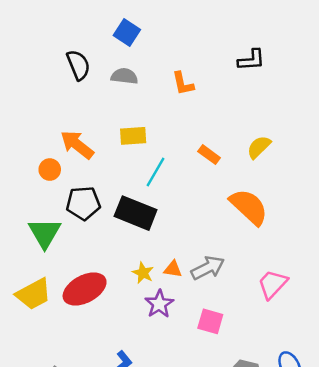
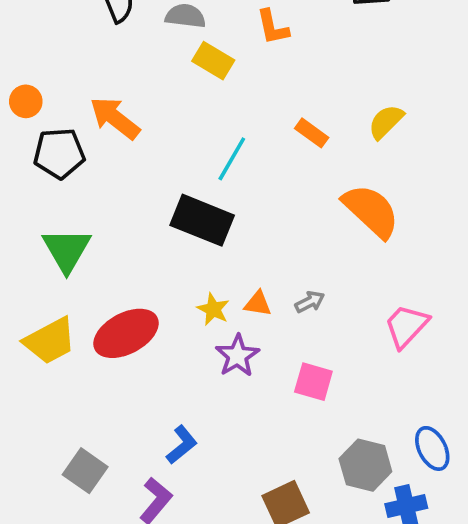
yellow rectangle: (133, 136) -> (213, 61), moved, turned 35
orange circle: (50, 170) -> (26, 101), moved
black pentagon: (83, 203) -> (59, 153), moved
gray arrow: (208, 268) -> (310, 302), size x0.6

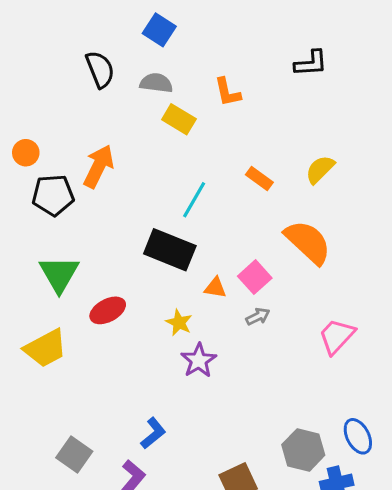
orange arrow: (115, 118) -> (99, 166), turned 78
orange triangle: (258, 304) -> (215, 288), moved
red ellipse: (126, 333) -> (108, 310), moved, size x0.7
pink square: (313, 382) -> (255, 277), moved, turned 32

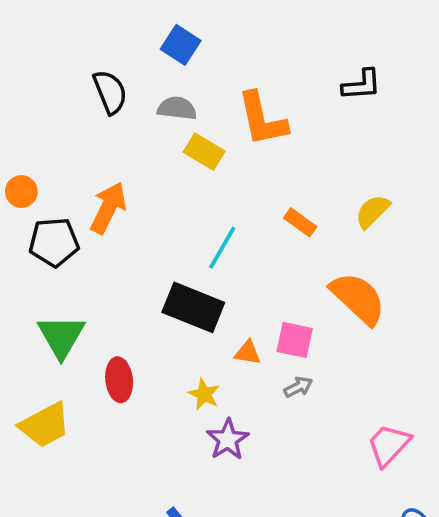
orange L-shape: (227, 92) -> (262, 119), size x1.6
pink square: (255, 277) -> (295, 340), turned -36
red ellipse: (108, 310) -> (119, 380), turned -68
pink trapezoid: (337, 336) -> (389, 445), moved

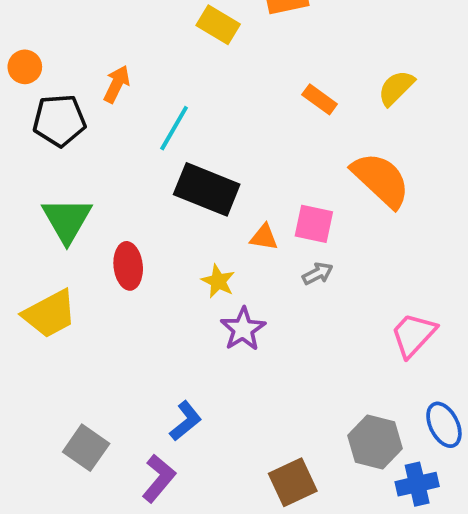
orange arrow: (108, 208) -> (117, 84), size x0.7
cyan line: (222, 248) -> (174, 128), moved

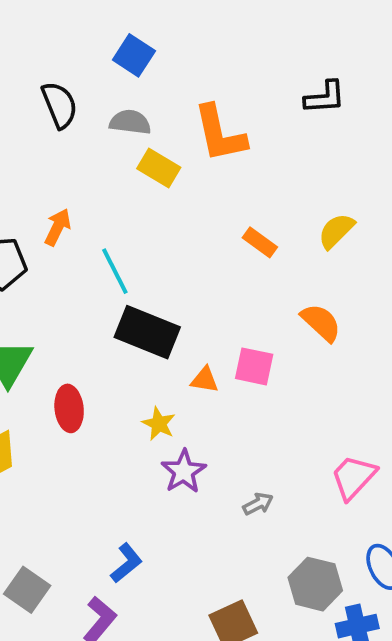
cyan line: (174, 128) -> (115, 271), turned -57
orange semicircle: (381, 180) -> (321, 323), size x0.7
gray arrow: (318, 274) -> (258, 504), moved

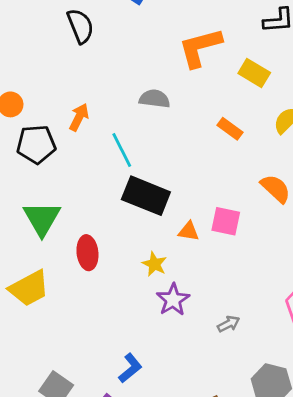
gray semicircle: (130, 122) -> (154, 99), moved
orange L-shape: (220, 134) -> (200, 47), turned 87
yellow rectangle: (159, 168) -> (254, 73), moved

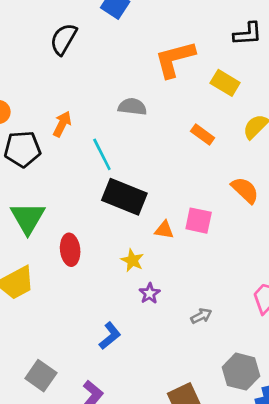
black semicircle: (80, 26) -> (63, 39), turned -128
purple star: (173, 300) -> (150, 293), size x0.7
blue L-shape: (130, 368) -> (110, 336), moved

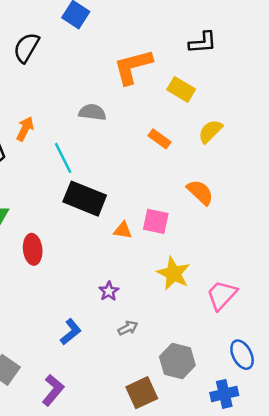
yellow star: (132, 260) -> (173, 273), moved, size x1.5
gray arrow: (201, 316) -> (128, 328), moved
gray hexagon: (241, 372) -> (177, 361), moved

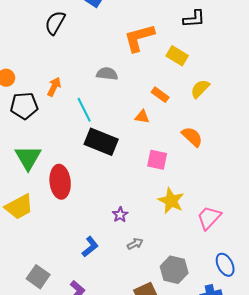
orange triangle: (123, 230) -> (142, 117), moved
red ellipse: (33, 249) -> (60, 182), size x1.4

